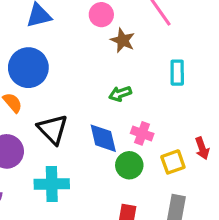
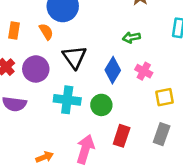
blue diamond: (103, 138) -> (113, 70), turned 35
green circle: (129, 165) -> (101, 105), moved

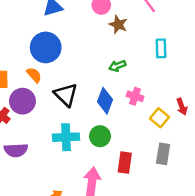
purple circle: (36, 69) -> (22, 101), moved
yellow square: (164, 97) -> (159, 118), turned -30

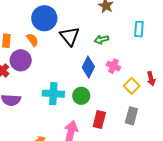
black triangle: (66, 95) -> (70, 36), moved

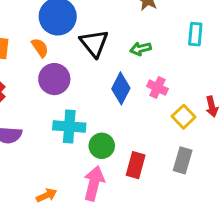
purple circle: (21, 60) -> (54, 79), moved
green circle: (81, 96) -> (102, 146), moved

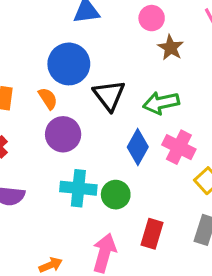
green arrow: (141, 49) -> (161, 103), size x1.5
pink cross: (157, 88) -> (179, 147), size x1.4
green circle: (102, 146) -> (116, 195), moved

